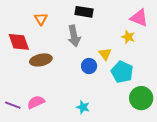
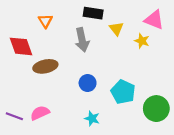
yellow triangle: (105, 54) -> (116, 29), moved
blue circle: (89, 66) -> (88, 83), moved
cyan pentagon: (122, 72) -> (123, 92), moved

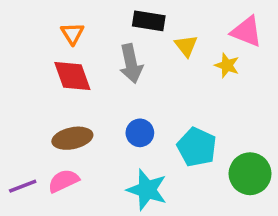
red diamond: (21, 46) -> (72, 76), moved
brown ellipse: (45, 66) -> (72, 138), moved
purple line: (14, 116) -> (23, 186), turned -42
cyan star: (92, 118) -> (147, 190), size x1.6

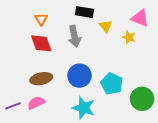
blue circle: (140, 133) -> (80, 76), size x1.5

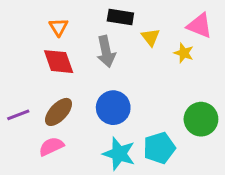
brown ellipse: (41, 79) -> (59, 112), turned -35
cyan pentagon: (112, 84) -> (159, 148), moved, turned 30
green circle: (142, 99) -> (201, 119), moved
purple line: (13, 106) -> (18, 115), moved

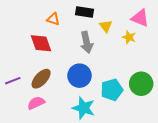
orange triangle: (59, 27) -> (53, 19), moved, turned -40
gray arrow: (106, 52) -> (87, 42), moved
cyan pentagon: (159, 148) -> (112, 90), moved

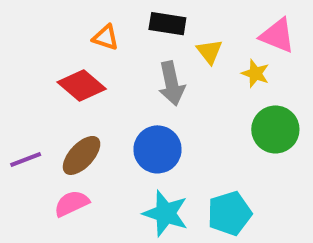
red diamond: (41, 43) -> (82, 86), turned -30
green circle: (141, 84) -> (275, 129), moved
cyan pentagon: (112, 90) -> (229, 213), moved

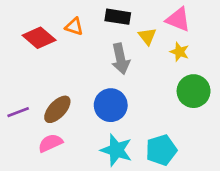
pink triangle: (277, 36) -> (178, 20), moved
red diamond: (82, 86) -> (39, 38), moved

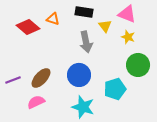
cyan pentagon: (161, 150) -> (115, 89), moved

